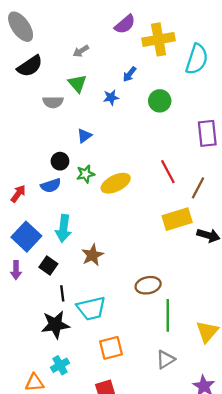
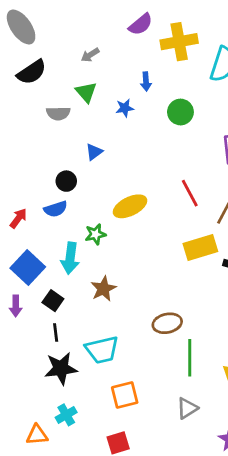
blue arrow: (130, 74) -> (146, 81), turned -42
green star: (86, 174) -> (95, 234), moved
black line: (62, 293) -> (56, 333), moved

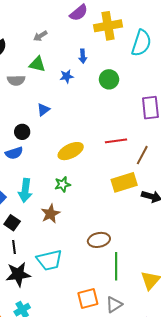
green triangle: (86, 92) -> (37, 64), turned -36
red line: (190, 193) -> (116, 141), turned -70
green star: (95, 234) -> (63, 184), moved
orange square: (125, 395) -> (88, 298), moved

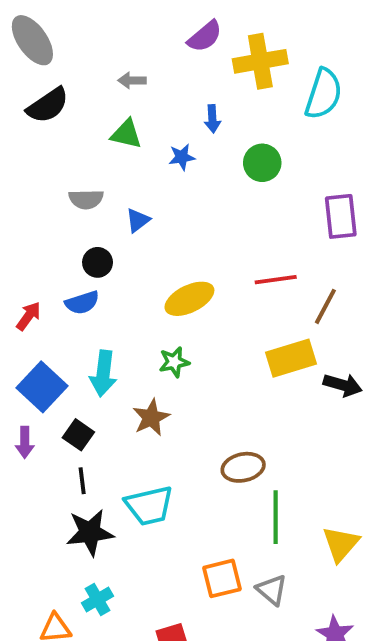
gray arrow: (40, 36) -> (132, 80), turned 32
gray semicircle: (16, 80) -> (86, 199), moved
gray triangle: (114, 305) -> (272, 590), turned -48

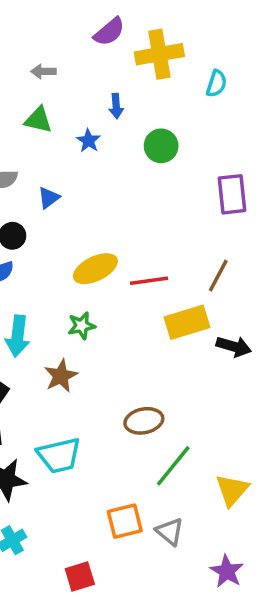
cyan semicircle: (324, 94) -> (216, 84), size x0.6
blue star: (182, 157) -> (88, 141), turned -30
red line: (276, 280) -> (149, 281), moved
green line: (276, 517) -> (173, 466), turned 39

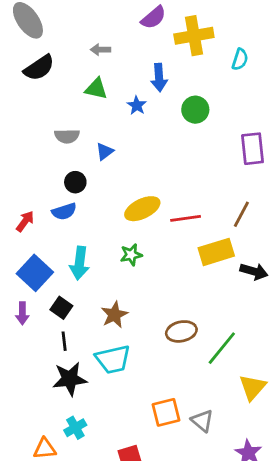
blue arrow: (116, 106) -> (159, 78), size x1.4
brown star: (61, 376) -> (114, 315), moved
green line: (173, 466) -> (222, 348), moved

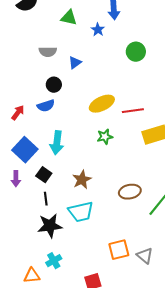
green circle: (195, 110) -> (136, 52), moved
green star: (131, 255) -> (105, 137), moved

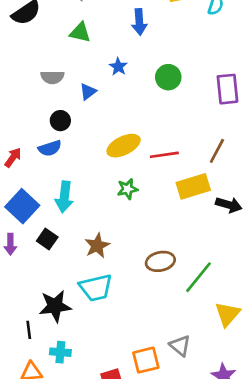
blue star: (98, 30) -> (118, 67), moved
black line: (46, 199) -> (29, 330), moved
orange square: (119, 250) -> (146, 360), moved
cyan cross: (54, 261) -> (60, 352), turned 35

